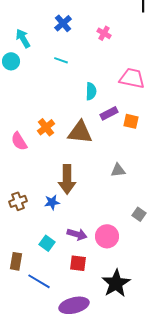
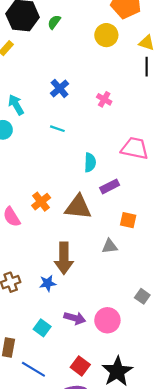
orange square: (131, 121) -> (128, 220), moved
gray triangle: (118, 170) -> (110, 246), moved
red square: (78, 263) -> (80, 366), moved, turned 30

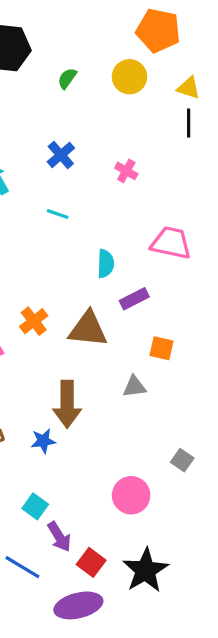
green semicircle: (54, 22) -> (67, 78), moved
purple arrow: (75, 318) -> (59, 537), moved, turned 42

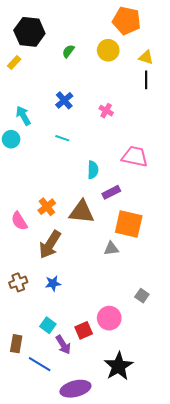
orange square: (161, 348) -> (129, 224), size x1.8
brown arrow: (67, 404) -> (50, 245), moved, turned 32
red square: (91, 562) -> (84, 330), moved, turned 30

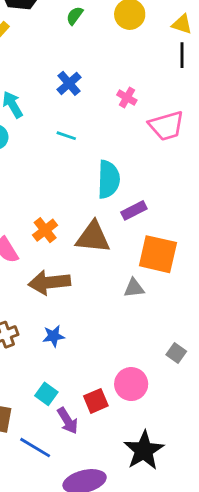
pink trapezoid: (135, 157) -> (166, 126), moved, turned 152
cyan semicircle: (93, 170) -> (109, 179), size x1.5
brown arrow: (50, 245) -> (49, 282), turned 52

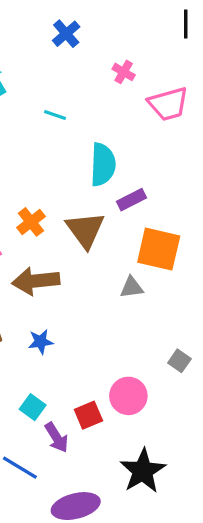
blue cross: (69, 83) -> (66, 34), moved
brown triangle: (93, 237) -> (85, 230), turned 48

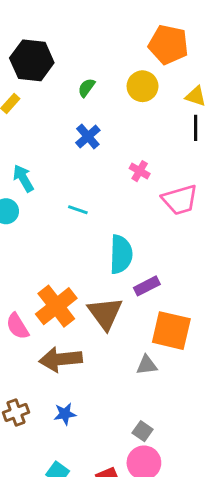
orange cross: (31, 222) -> (56, 306), size x1.6
gray square: (179, 361) -> (143, 431), moved

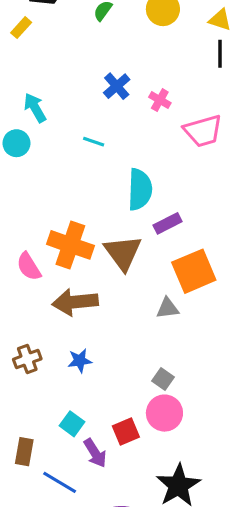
blue cross: (88, 137) -> (117, 86), moved
orange cross: (56, 306) -> (70, 245), turned -33
orange square: (171, 331) -> (194, 271), turned -36

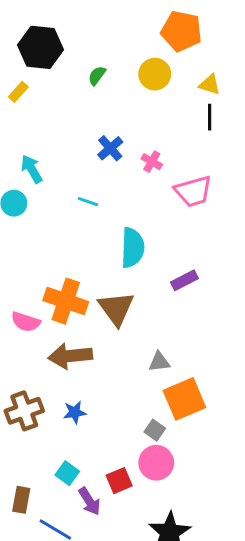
purple rectangle: (168, 223) -> (184, 280), moved
pink semicircle: (29, 267) -> (26, 322), turned -40
orange square: (194, 271) -> (184, 399), moved
brown cross: (27, 359) -> (24, 411), size x1.4

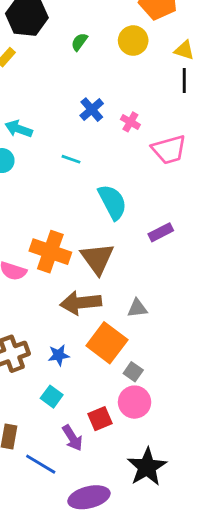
cyan arrow: (32, 169) -> (19, 129), turned -40
cyan semicircle: (132, 248) -> (112, 202), turned -30
brown arrow: (70, 356) -> (81, 303), moved
orange square: (184, 399) -> (107, 343), moved, turned -30
cyan square: (67, 473) -> (52, 397), moved

